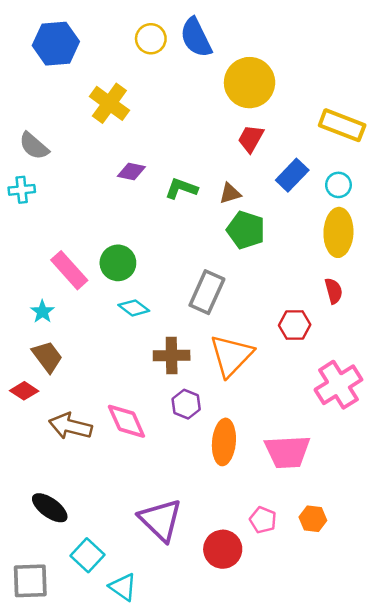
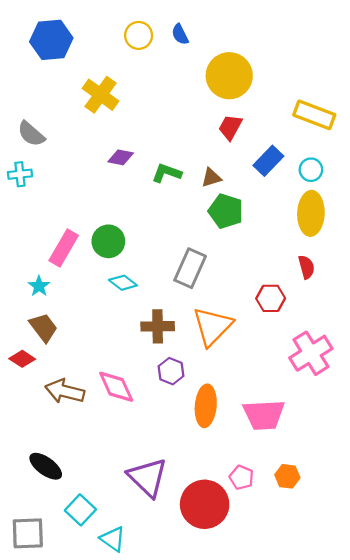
blue semicircle: (196, 37) -> (180, 34), size x0.6
pink rectangle: (69, 270) -> (64, 248), turned 72
red circle: (223, 549) -> (205, 504), size x1.4

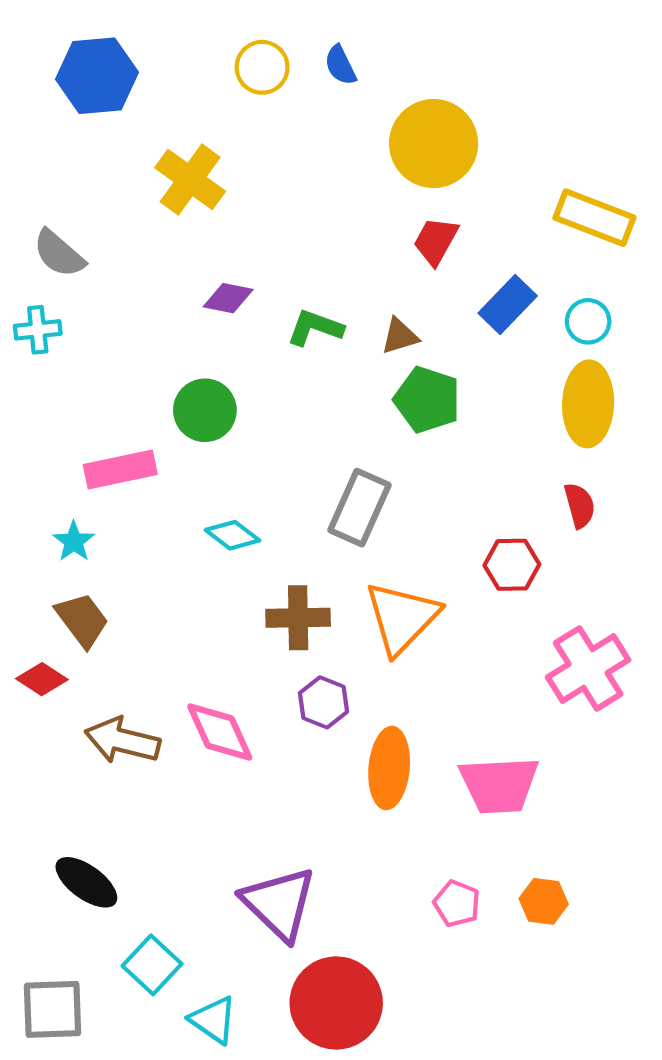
green circle: (108, 241) -> (205, 410), moved
pink rectangle: (64, 248) -> (120, 470), turned 48
red circle: (205, 504) -> (336, 1003), moved

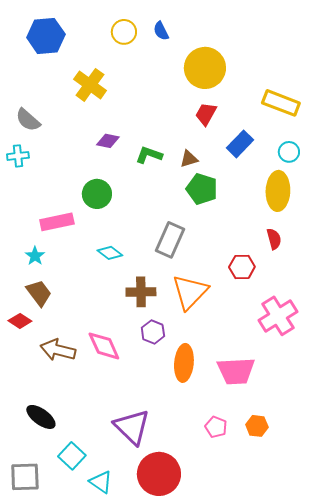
cyan circle: (588, 321) -> (289, 152), moved

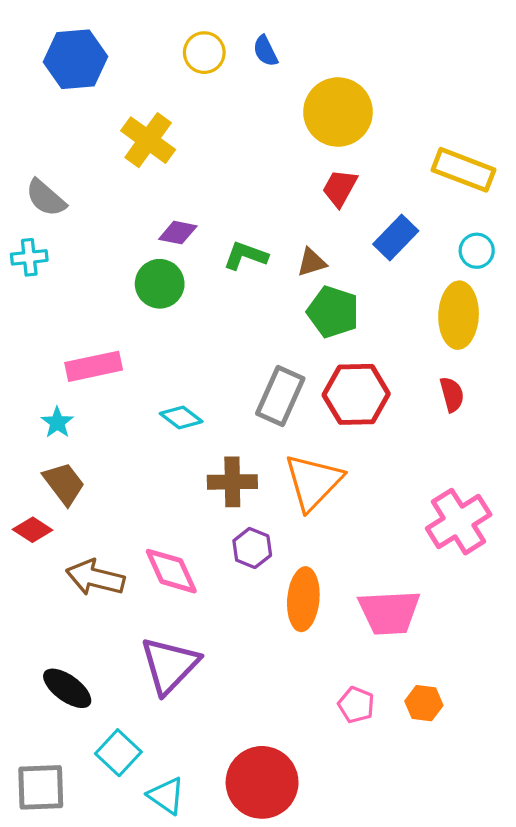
green circle: (97, 194) -> (160, 284), moved
red hexagon: (242, 267) -> (356, 394), moved, size x1.5
purple triangle: (132, 427) -> (170, 665), moved, turned 30

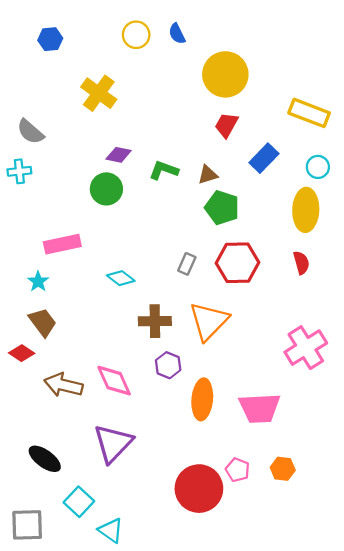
blue hexagon: (75, 59) -> (50, 39), size x0.6
gray rectangle: (280, 396) -> (187, 264), size x0.6
red circle: (262, 782) -> (199, 489), moved

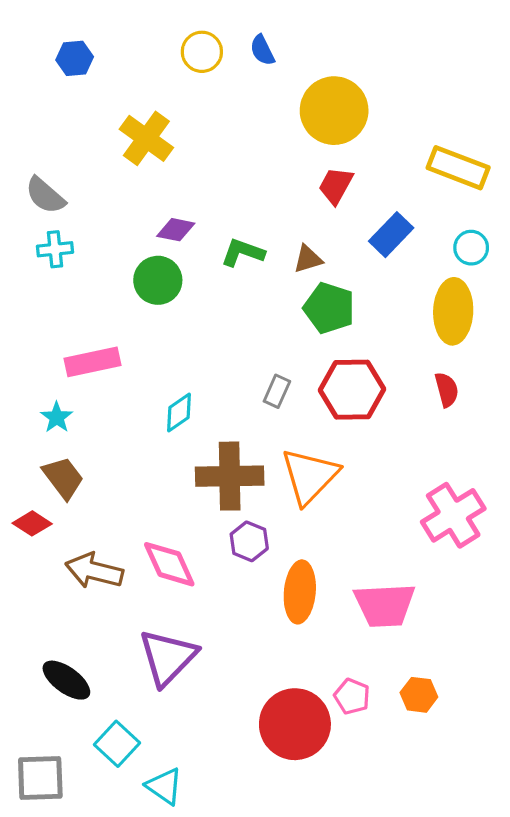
cyan cross: (19, 171) -> (55, 249), moved
cyan diamond: (121, 278) -> (179, 412), turned -72
brown cross: (155, 321) -> (230, 476), size x1.4

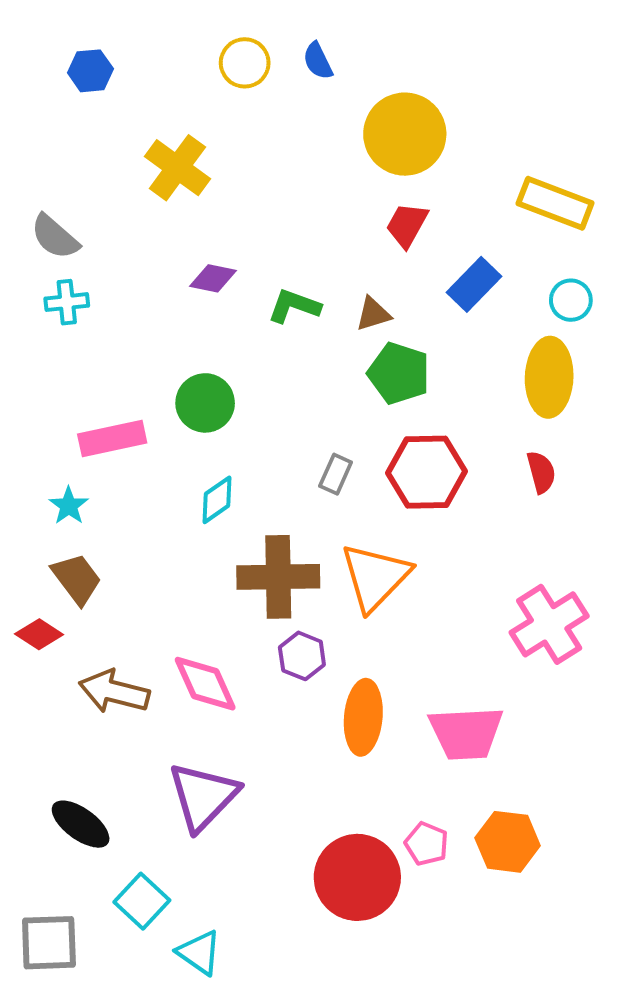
green circle: (158, 280) -> (205, 403), moved
orange hexagon: (419, 695) -> (508, 842), size x1.4

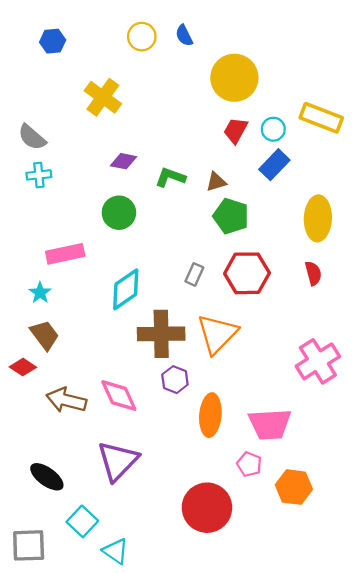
cyan circle: (571, 300) -> (273, 129), moved
green circle: (205, 403) -> (119, 213), moved
cyan diamond: (217, 500) -> (126, 289), size x1.5
pink pentagon: (427, 844) -> (249, 464), moved

